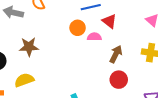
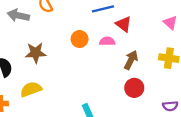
orange circle: (78, 28) -> (80, 39), moved

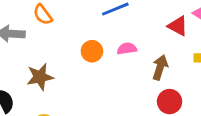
red triangle: (123, 24) -> (178, 26), moved

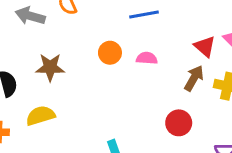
brown arrow: (160, 67) -> (194, 78), moved

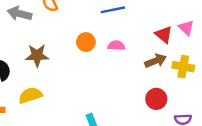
brown arrow: (194, 78) -> (156, 61), turned 40
red circle: (179, 123) -> (156, 99), moved

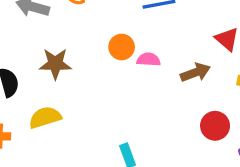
pink semicircle: (116, 46) -> (149, 60), moved
brown arrow: (156, 61) -> (195, 72), moved

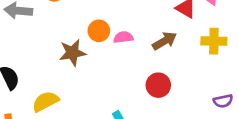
brown star: (55, 64) -> (72, 53), moved
red circle: (215, 126) -> (158, 85), moved

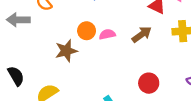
red circle: (158, 85) -> (149, 83), moved

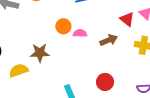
brown star: (66, 51) -> (40, 53), moved

